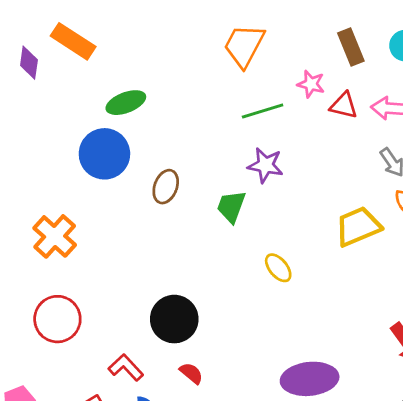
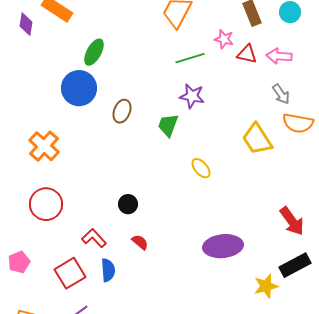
green ellipse: (126, 103) -> (94, 52), turned -40
yellow trapezoid: (358, 226) -> (257, 139), turned -100
black circle: (174, 319) -> (128, 204), size x0.6

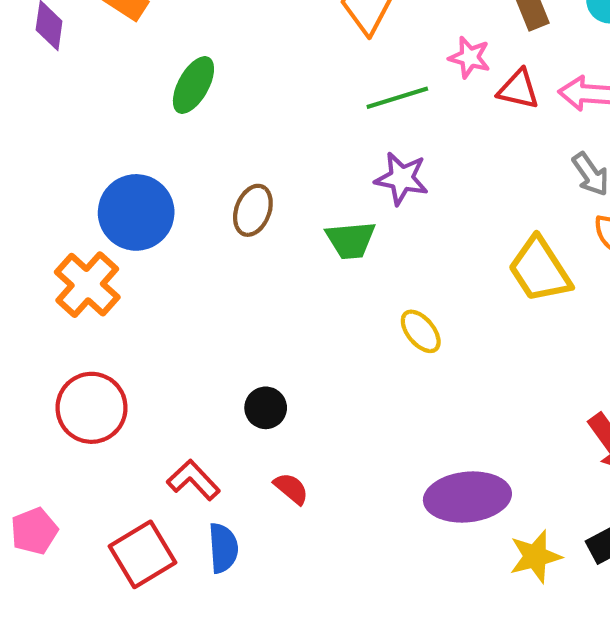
blue circle: (79, 88) -> (136, 212), moved
green trapezoid: (168, 125) -> (351, 240), turned -115
yellow star: (266, 286) -> (535, 556), moved

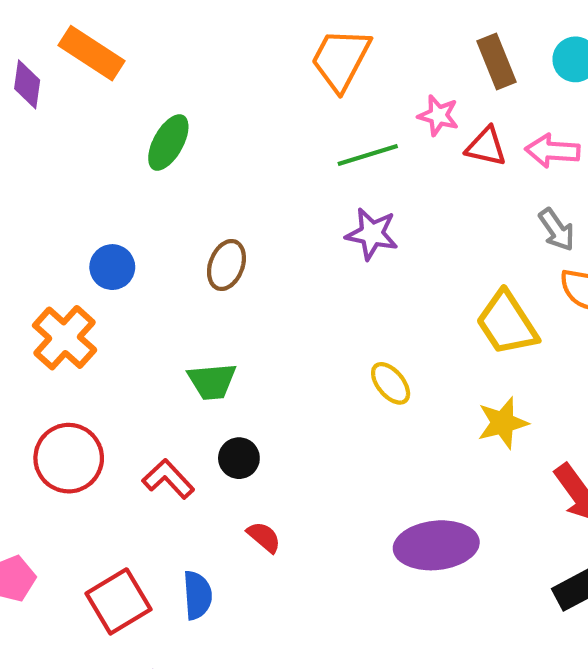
blue circle: (136, 212) -> (112, 267), size x0.6
green trapezoid: (351, 240) -> (212, 381), moved
red L-shape: (193, 480) -> (168, 479), moved
yellow star: (535, 556) -> (503, 423), moved

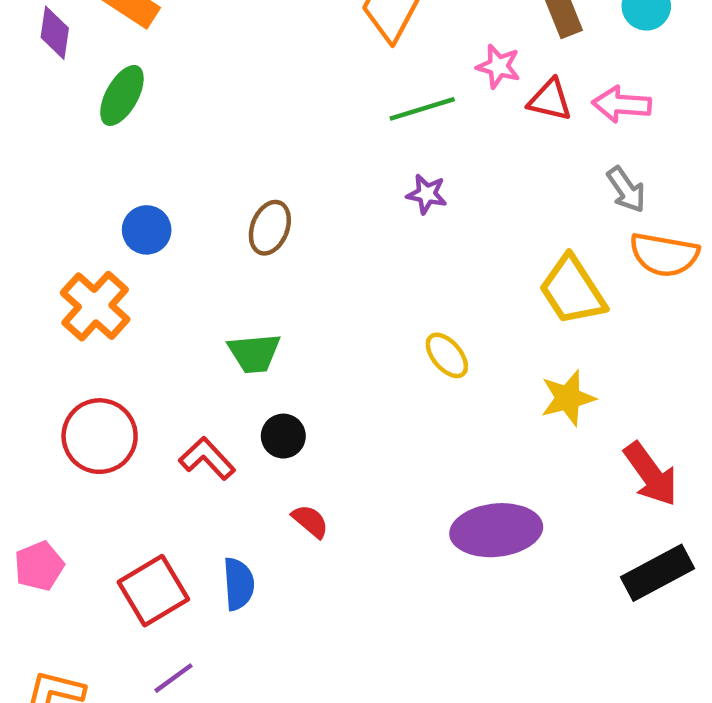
green ellipse: (168, 142) -> (122, 95), moved
purple star: (372, 234) -> (427, 194), size x0.7

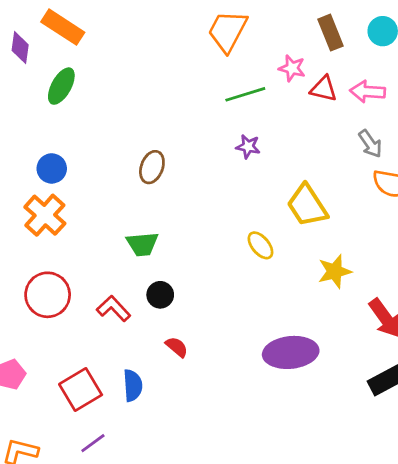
blue circle: (147, 230) -> (52, 168), moved
yellow trapezoid: (572, 290) -> (307, 206), moved

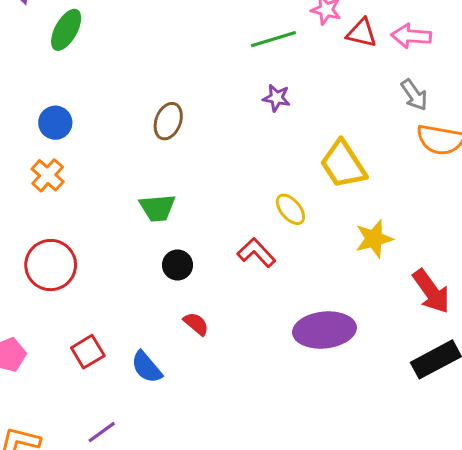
orange cross: (45, 215) -> (48, 175), size x0.7
red L-shape: (114, 309) -> (256, 253), moved
blue semicircle: (133, 385) -> (147, 367), turned 144
red square: (81, 390) -> (88, 352), moved, size x0.7

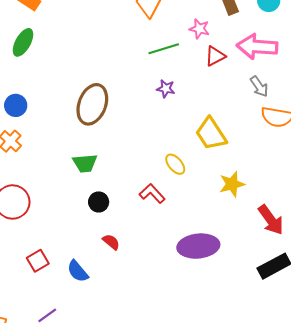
red triangle: (362, 33) -> (215, 56), moved, turned -40
pink arrow: (411, 36) -> (257, 47), size x1.5
brown ellipse: (168, 121) -> (92, 104), size x1.6

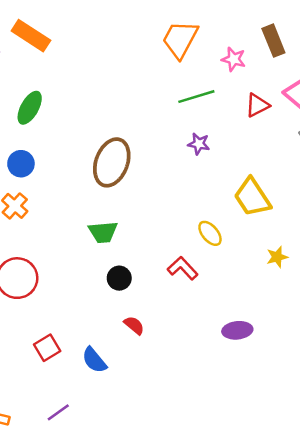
pink star: (199, 29) -> (234, 59), moved
green ellipse: (23, 42) -> (30, 108), moved
yellow star: (232, 184) -> (277, 257), size x0.7
purple ellipse: (198, 246) -> (237, 330), size x0.6

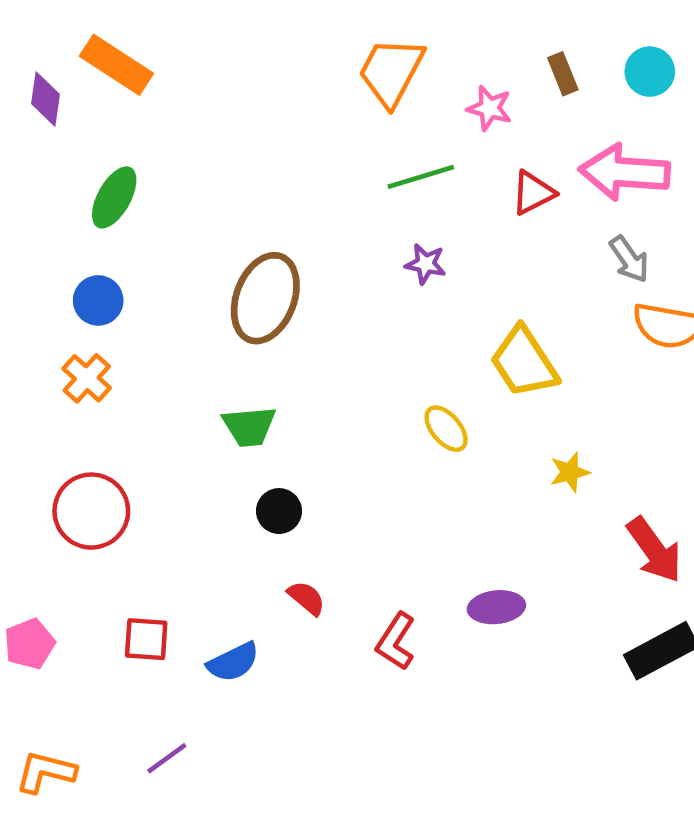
brown rectangle: (273, 41) -> (563, 74), size x0.7
red L-shape: (183, 268) -> (396, 642), moved, turned -104
red square: (47, 348) -> (146, 639), turned 35
blue semicircle: (94, 360) -> (233, 662), turned -76

